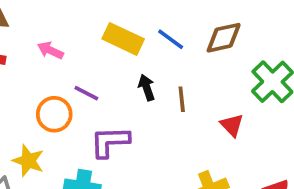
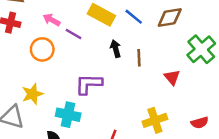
purple line: (86, 93) -> (74, 34), moved
orange circle: (54, 114) -> (42, 49), moved
yellow star: (28, 161) -> (32, 94), turned 30

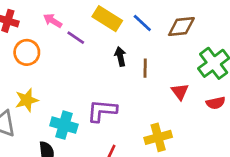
orange circle: (42, 49) -> (27, 52), moved
purple L-shape: (89, 84) -> (102, 111), moved
red semicircle: (200, 123) -> (216, 103), moved

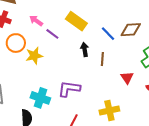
blue line: (142, 23) -> (108, 34), moved
yellow star: (27, 100) -> (34, 56), moved

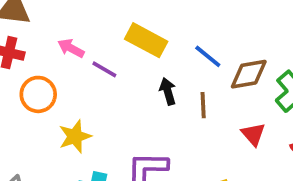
brown diamond: (131, 30) -> (249, 74), moved
yellow star: (34, 56) -> (75, 136), moved

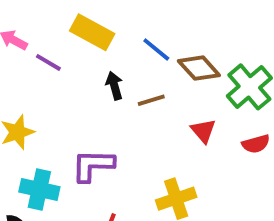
brown diamond: (249, 74) -> (199, 68), turned 57
brown line: (203, 105) -> (151, 100), turned 76

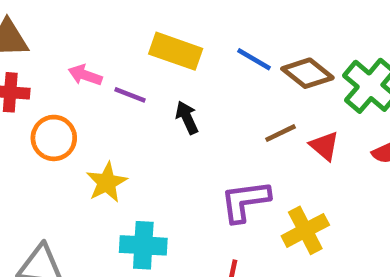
black arrow: (114, 86) -> (187, 118), moved
brown line: (151, 100) -> (280, 133), moved
purple L-shape: (93, 165) -> (245, 201), moved

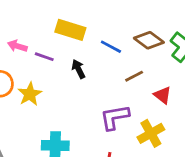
blue line: (254, 59) -> (111, 47), moved
red triangle: (324, 146) -> (162, 95), moved
yellow star: (107, 182) -> (30, 94), moved

